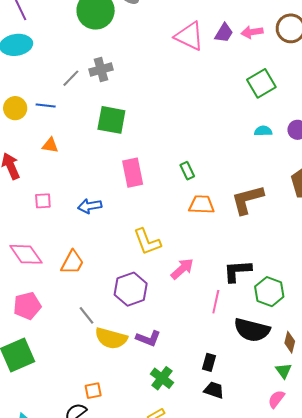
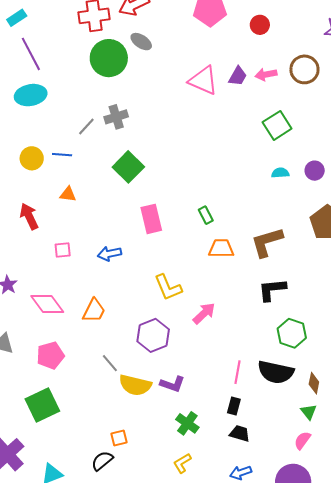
green square: (111, 120) -> (128, 167), turned 36
black L-shape: (237, 271) -> (272, 290), moved
pink line: (216, 302) -> (238, 372), moved

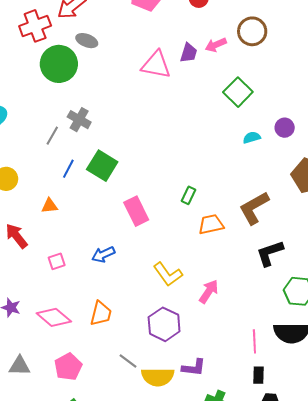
gray cross: (116, 117) -> (79, 120), turned -30
blue line: (62, 155) -> (68, 169), moved, turned -54
green rectangle: (206, 215) -> (188, 195), turned 66

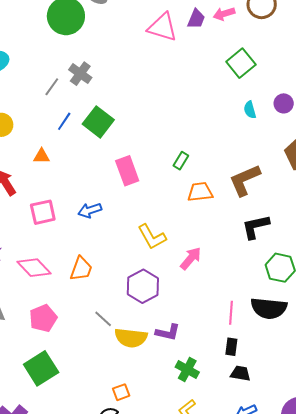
cyan semicircle: (252, 138) -> (250, 110), turned -96
pink square: (57, 261) -> (43, 212), size x1.5

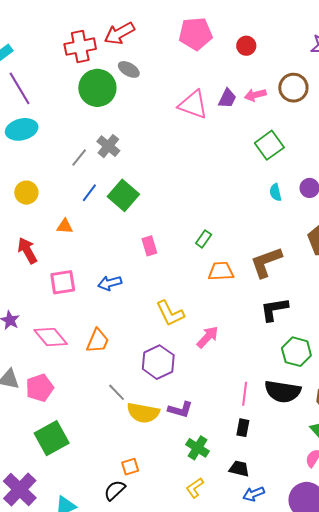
pink rectangle: (127, 171) -> (149, 246), size x0.7
pink pentagon: (43, 318) -> (40, 388), moved
black trapezoid: (240, 373) -> (239, 469), moved

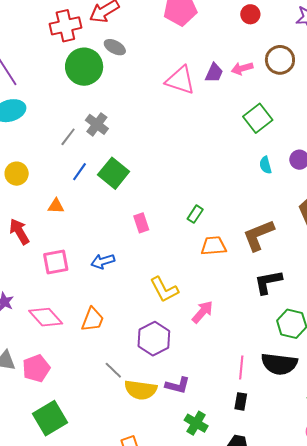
red circle: (246, 46) -> (250, 14), moved

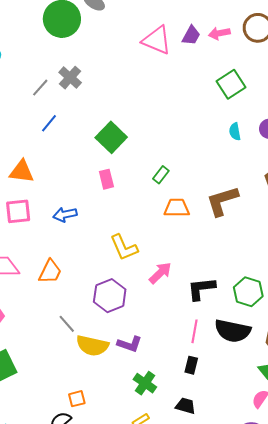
green square: (114, 173) -> (111, 137), moved
orange triangle: (56, 206) -> (22, 172), moved, size x1.5
black L-shape: (268, 282) -> (201, 289), moved

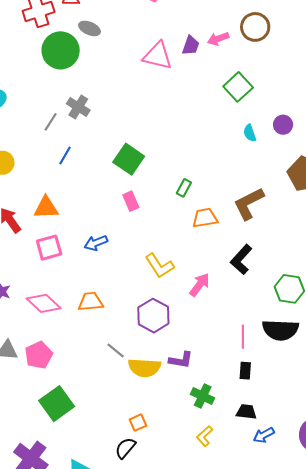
orange trapezoid: (50, 272) -> (91, 302), turned -112
black L-shape: (201, 289) -> (241, 260), moved, turned -32

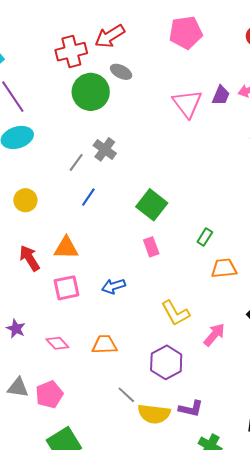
pink triangle: (158, 56) -> (187, 104), turned 36
pink diamond: (44, 303) -> (57, 343), size x0.7

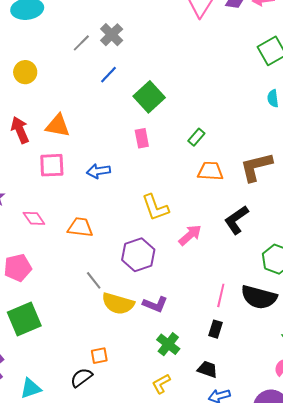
blue line: (88, 197) -> (109, 75), moved

